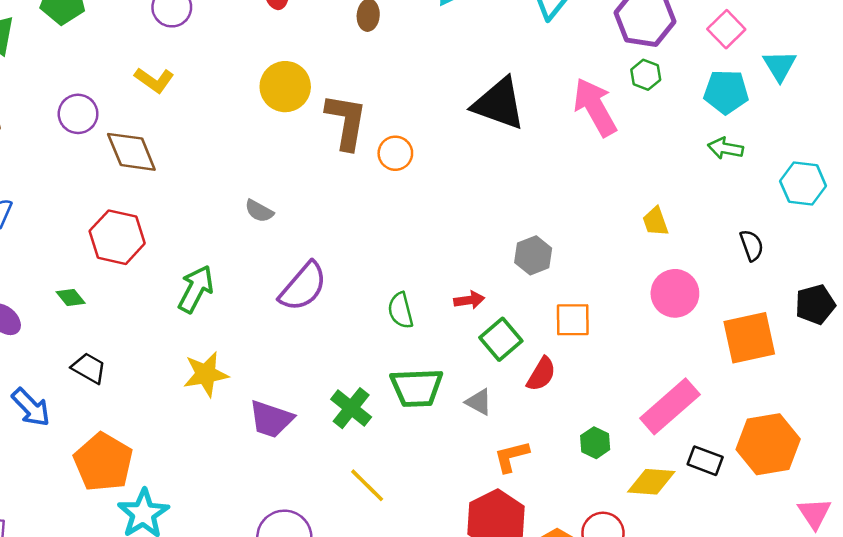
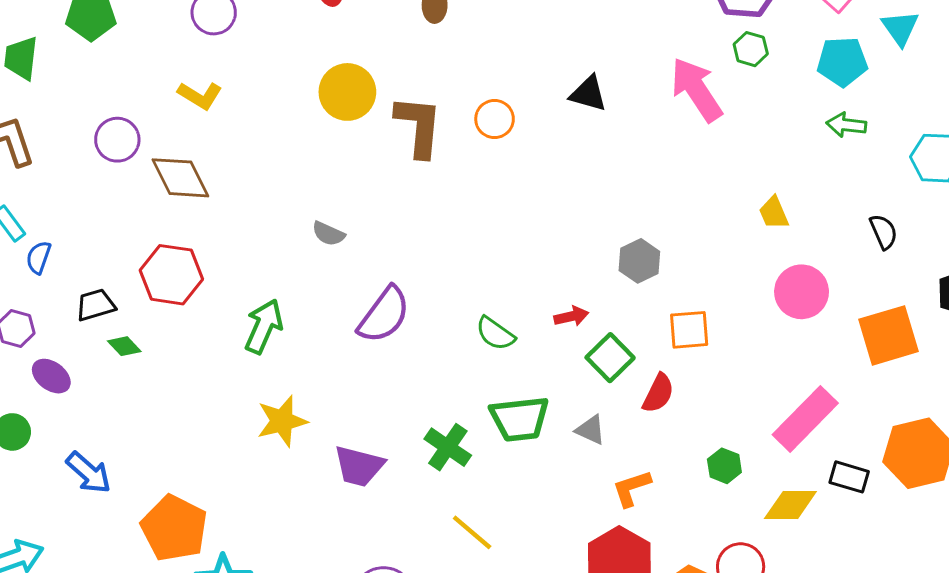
black triangle: (499, 104) -> (588, 94), size x0.6
orange circle: (395, 153) -> (495, 119), moved
green semicircle: (401, 310) -> (495, 334), turned -36
black trapezoid: (89, 368) -> (96, 305), moved, turned -42

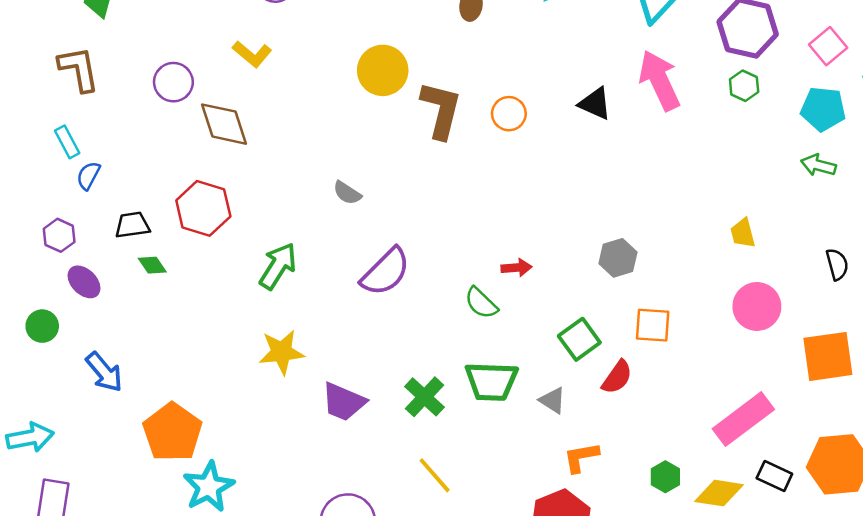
pink arrow: (697, 90) -> (660, 80), moved
red arrow: (571, 316) -> (516, 268), moved
green hexagon: (724, 466) -> (665, 477), moved

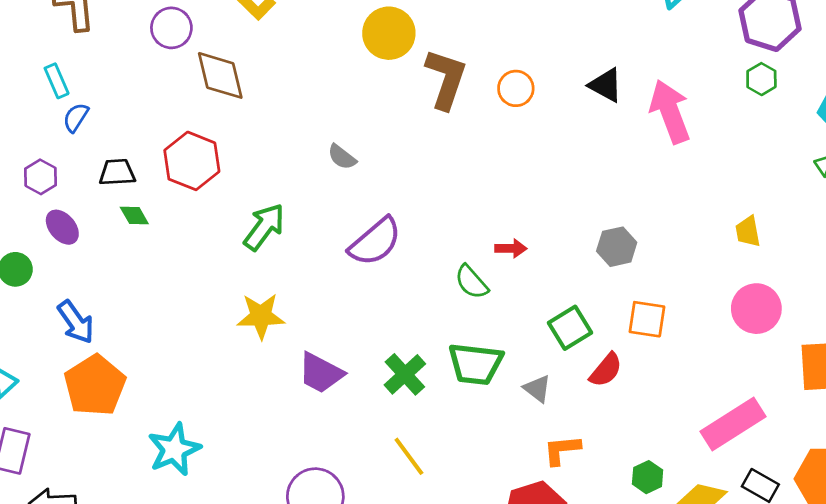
pink arrow: (660, 80) -> (670, 112), moved
orange pentagon: (172, 432) -> (95, 385), moved

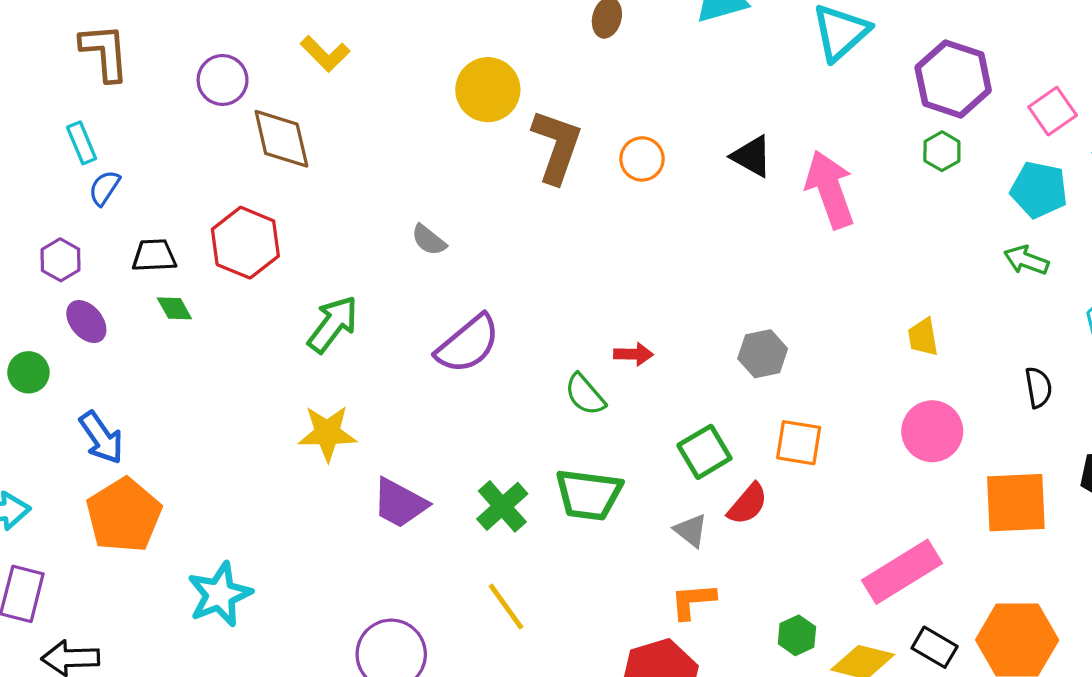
gray triangle: (537, 389) -> (691, 530), moved

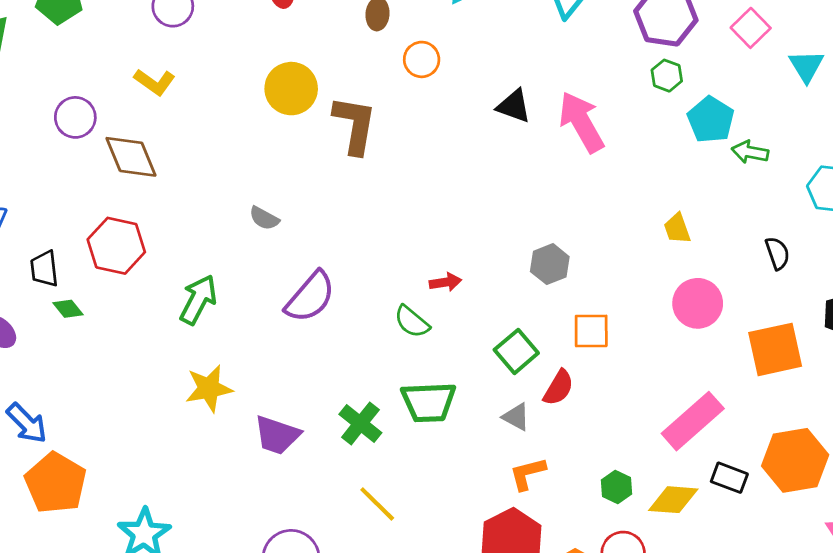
orange circle: (642, 159) -> (422, 59), moved
cyan pentagon: (1039, 190) -> (711, 120), moved, turned 30
black trapezoid: (154, 255) -> (44, 269), turned -84

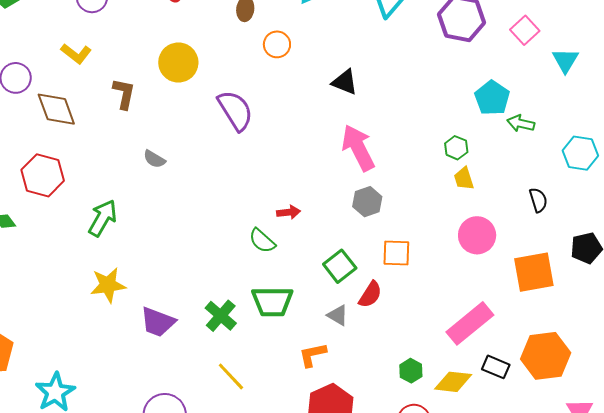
green hexagon: (667, 76) -> (456, 148), moved
pink arrow: (581, 122) -> (358, 148), moved
brown L-shape: (355, 125) -> (124, 94), moved, size x0.7
purple semicircle: (310, 297) -> (235, 110), moved, turned -75
orange L-shape: (528, 474) -> (312, 355), moved

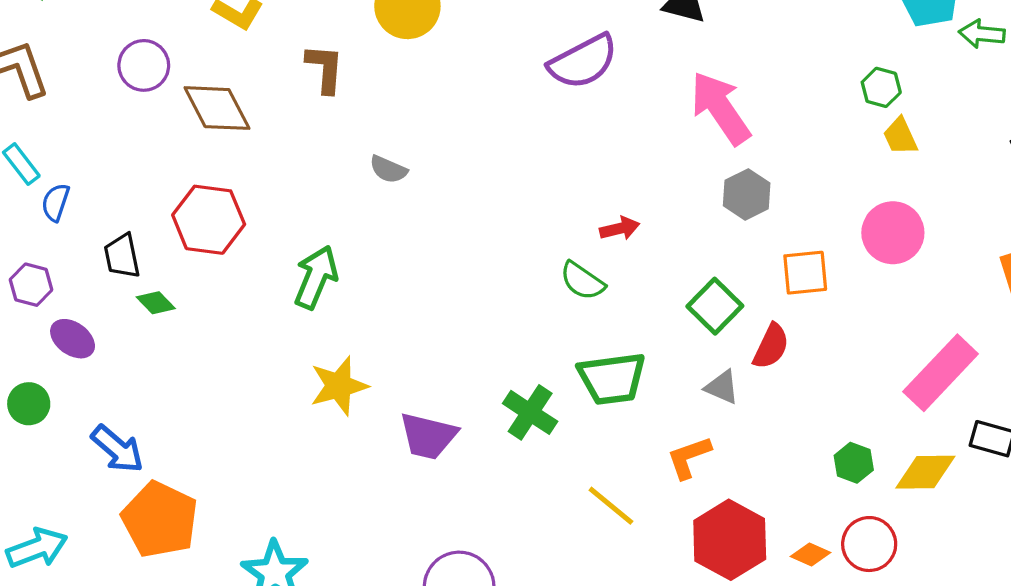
purple semicircle: (235, 110) -> (583, 62), moved, turned 102
pink circle: (477, 235) -> (893, 233), moved
yellow line: (231, 376) -> (611, 506), moved

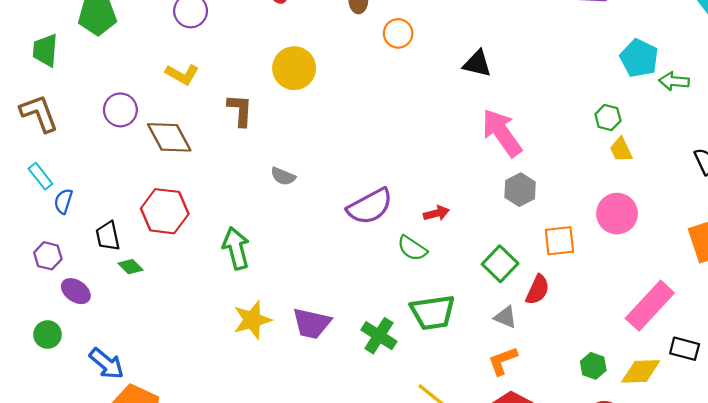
purple semicircle: (583, 62) -> (370, 206), moved
green arrow: (316, 277) -> (236, 248), turned -36
purple trapezoid: (428, 436) -> (312, 323), moved
orange L-shape: (689, 457) -> (503, 361), moved

